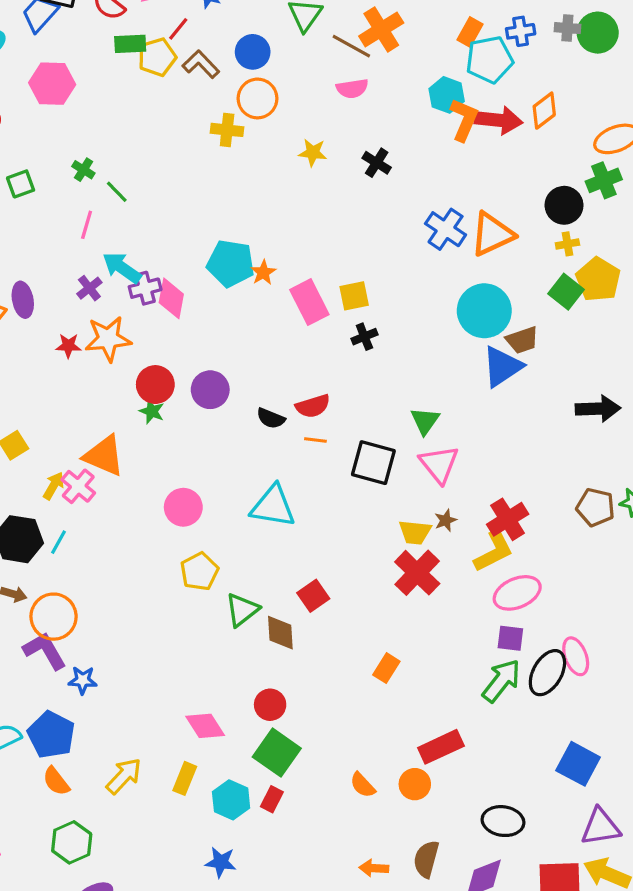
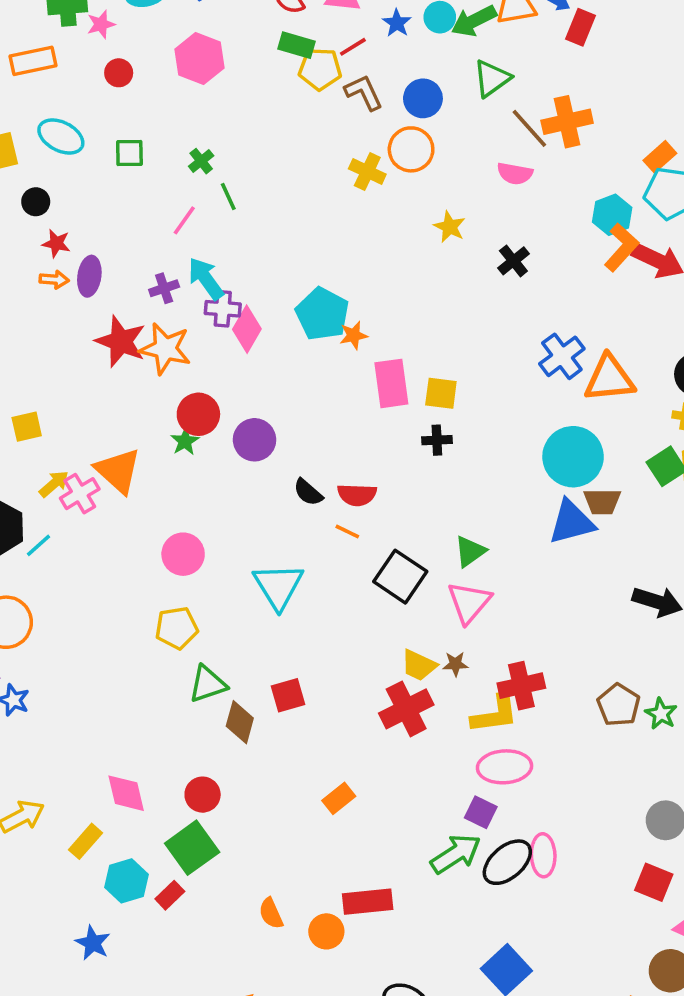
red star: (68, 346) -> (121, 341), size x1.8
cyan triangle: (273, 506) -> (278, 586), turned 30

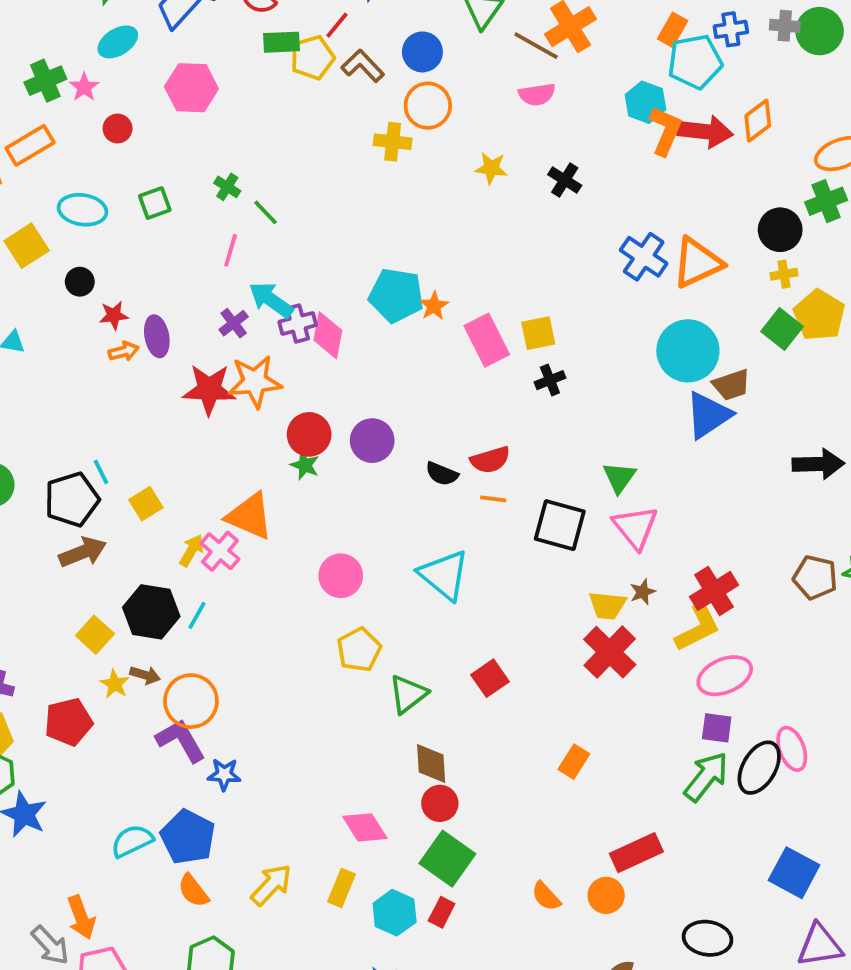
brown diamond: (240, 722) -> (431, 763), moved

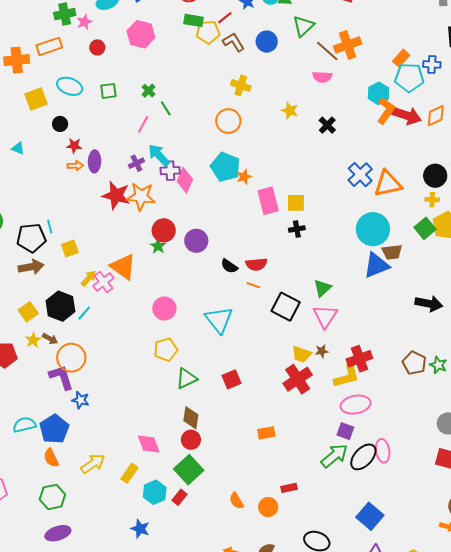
orange circle: (428, 106) -> (228, 121), moved
orange rectangle: (574, 762) -> (266, 433), turned 36
red rectangle: (636, 853) -> (289, 488), size x0.6

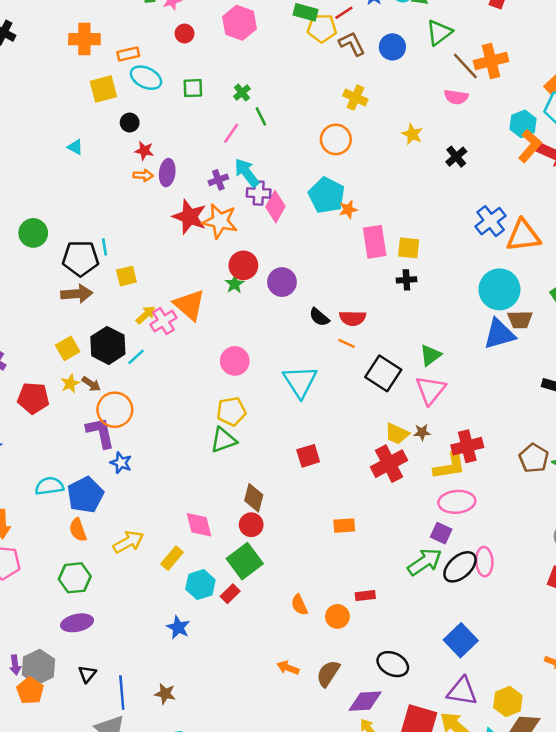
orange rectangle: (49, 46) -> (128, 54), moved, size x0.7
green triangle: (186, 378) -> (223, 440), moved

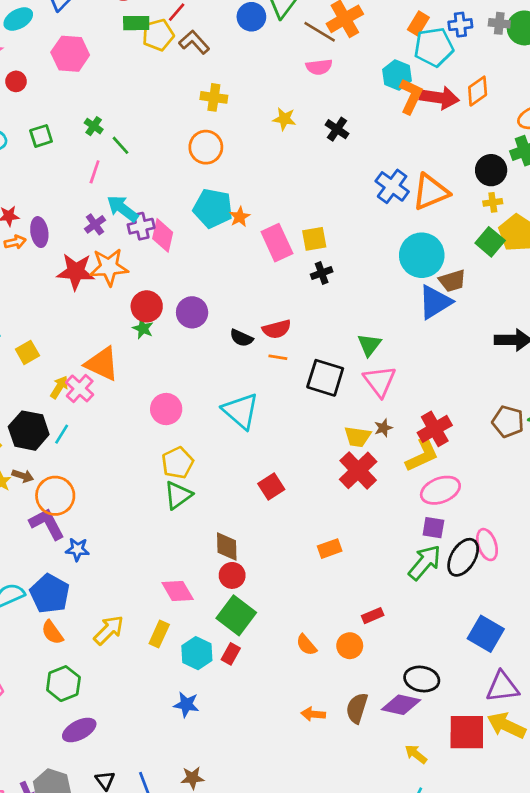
blue circle: (392, 47) -> (251, 17), moved
purple diamond: (365, 701) -> (401, 705), moved, turned 32

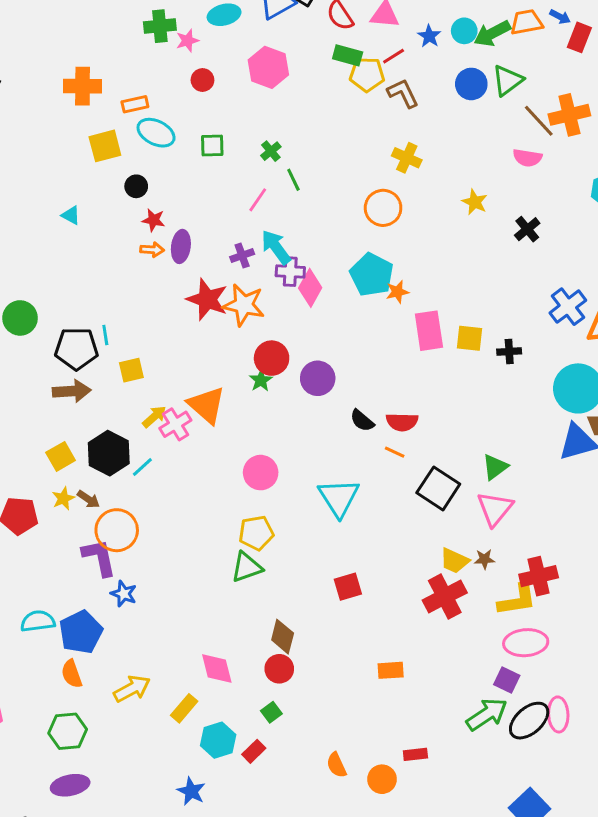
black cross: (322, 273) -> (509, 352), moved
green square: (236, 615) -> (271, 712), size x0.5

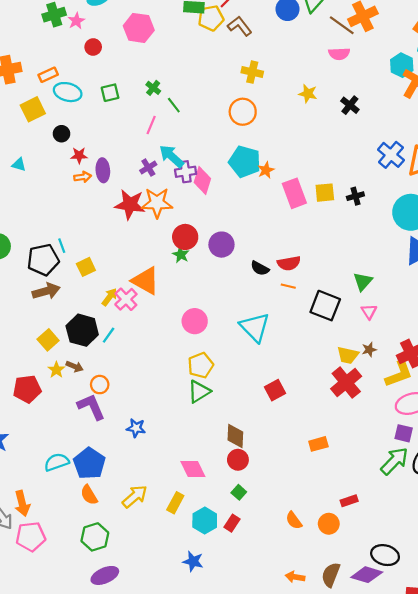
pink triangle: (495, 509) -> (369, 312), size x0.6
orange circle: (117, 530) -> (100, 385), size x0.6
blue star: (124, 594) -> (136, 428), moved

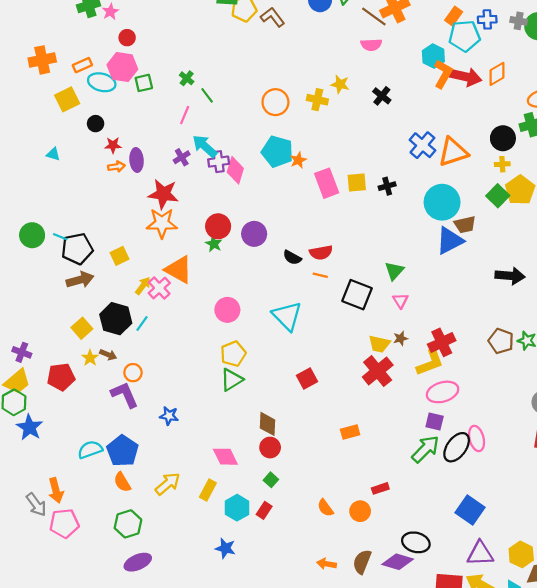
pink hexagon: (139, 28) -> (122, 67), moved
yellow cross: (252, 72) -> (317, 100), moved
orange star: (157, 203) -> (162, 223), moved
cyan line: (62, 246) -> (60, 237), moved, turned -48

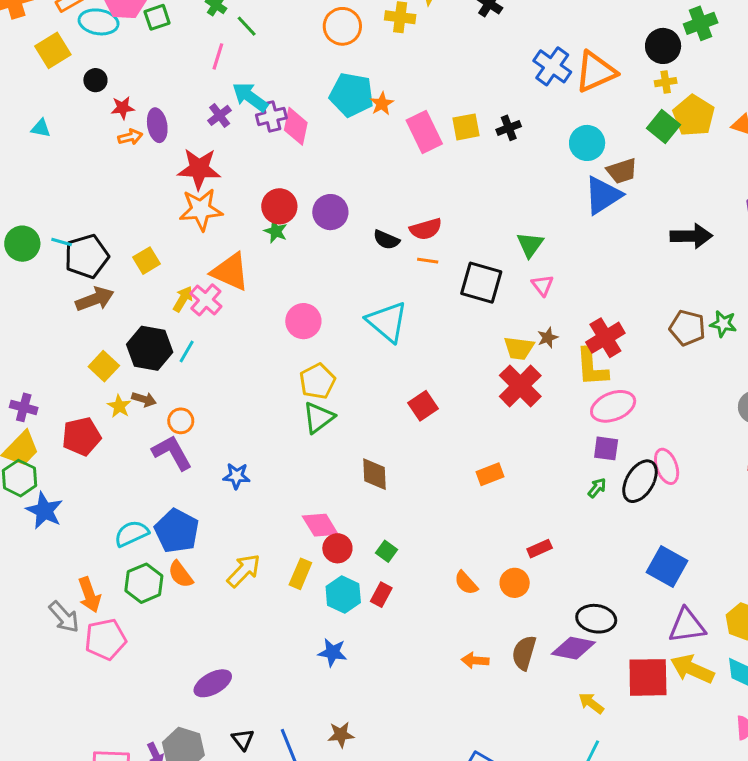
cyan circle: (442, 202) -> (587, 143), size x0.7
yellow L-shape: (430, 363) -> (592, 367), turned 112
red circle: (270, 448) -> (337, 548), moved
green arrow: (425, 449) -> (597, 488), size x0.5
green hexagon: (128, 524) -> (144, 583), moved

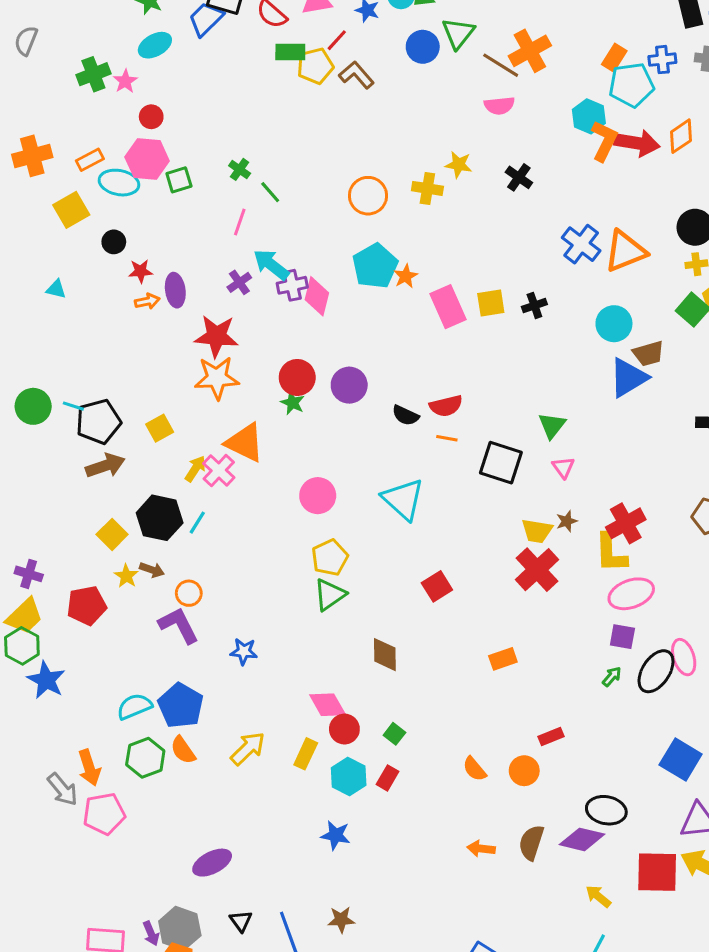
cyan pentagon: (352, 95) -> (375, 266), turned 30

